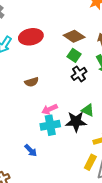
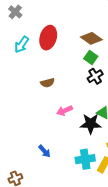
red ellipse: (31, 37) -> (48, 38), turned -65
cyan cross: (50, 125) -> (85, 159), moved

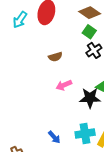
brown semicircle: (47, 83) -> (55, 57), moved
blue arrow: (44, 151) -> (54, 137), moved

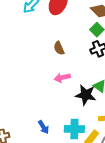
brown semicircle: (55, 57) -> (59, 48), turned 72

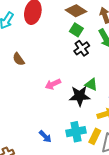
brown semicircle: (59, 48) -> (19, 59), moved

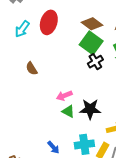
green square: (76, 30) -> (91, 43), size x1.6
green triangle: (91, 84) -> (68, 111), moved

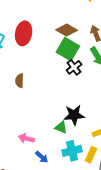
brown semicircle: (32, 69) -> (19, 81), moved, turned 40
pink arrow: (64, 96) -> (26, 138), moved, turned 42
green triangle: (68, 111) -> (61, 127), moved

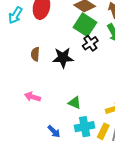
black star: (74, 115) -> (63, 58), moved
pink arrow: (26, 138) -> (33, 97), moved

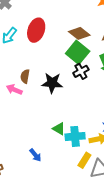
pink arrow: (33, 97) -> (14, 89), moved
cyan cross: (85, 127) -> (75, 136), moved

